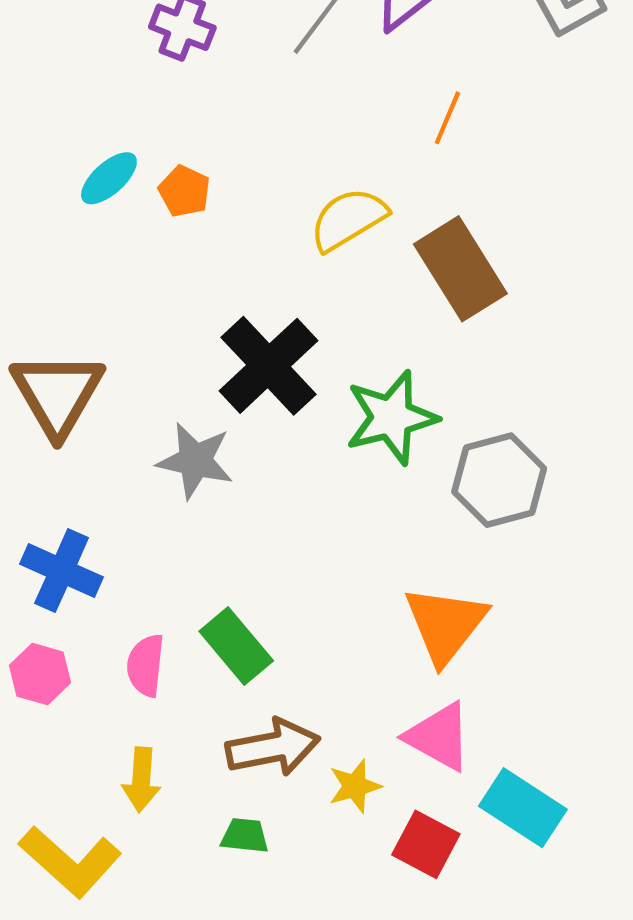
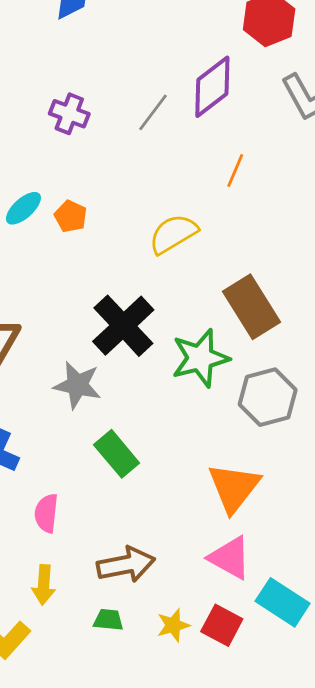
brown rectangle: (460, 269) -> (251, 307), moved
green rectangle: (236, 646) -> (117, 454), moved
yellow star: (355, 786) -> (173, 625), moved

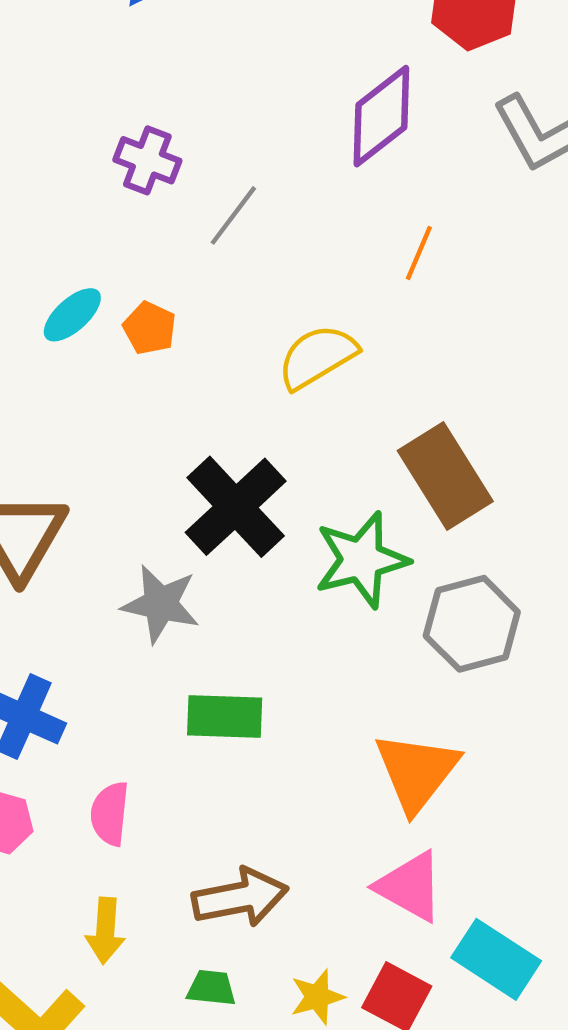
gray line: (153, 112) -> (233, 215), moved
green rectangle: (117, 454) -> (225, 716), turned -48

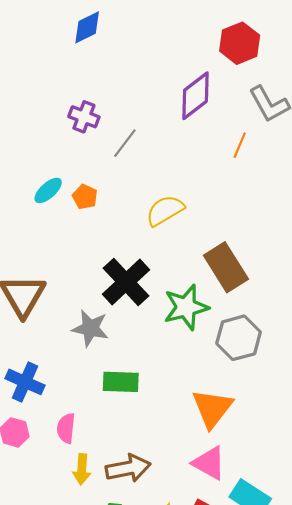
orange line: (419, 253) -> (240, 145), moved
yellow arrow: (105, 931) -> (82, 469), moved

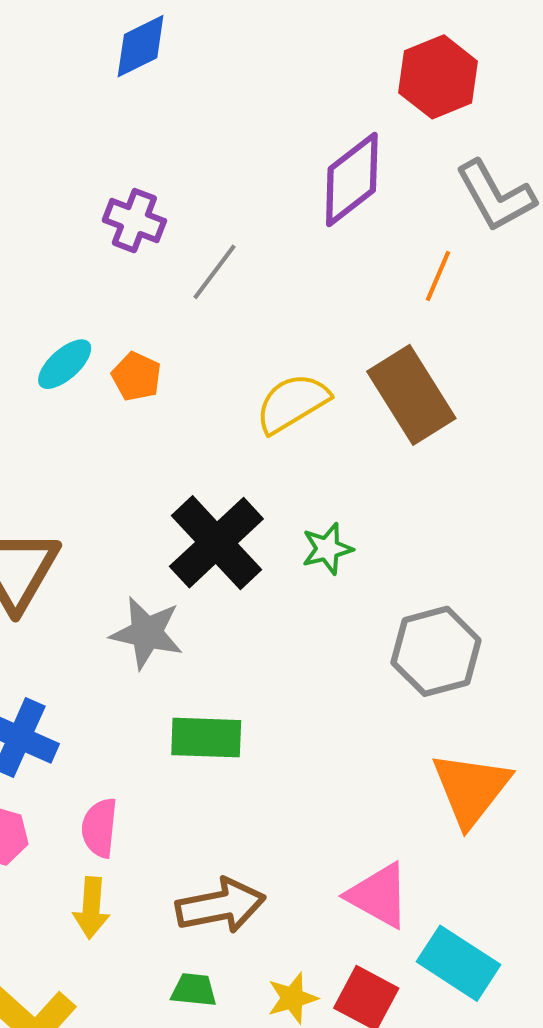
brown rectangle: (226, 267) -> (411, 395), moved
green star: (186, 307) -> (327, 549), moved, size x0.6
orange triangle: (212, 408) -> (471, 789), moved
yellow arrow: (82, 469) -> (91, 908), moved

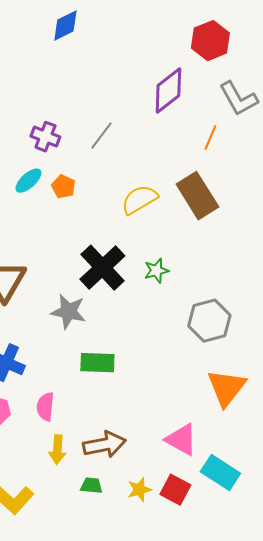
purple cross: (134, 221) -> (45, 137), moved
yellow arrow: (91, 908) -> (57, 450), moved

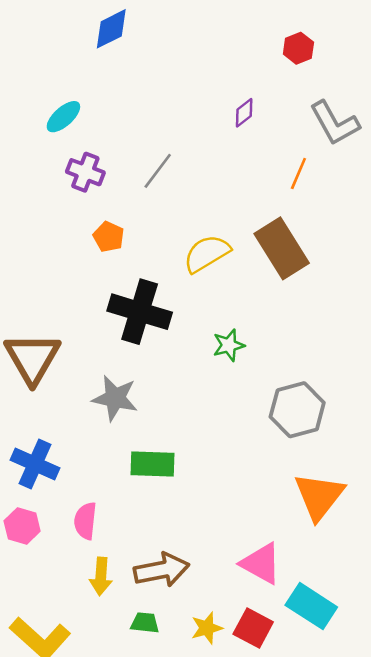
red hexagon: (210, 41) -> (298, 48), size x0.6
purple diamond: (168, 91) -> (244, 113), size x0.5
cyan ellipse: (28, 181) -> (63, 117), moved
black cross: (102, 268) -> (140, 312), moved, turned -30

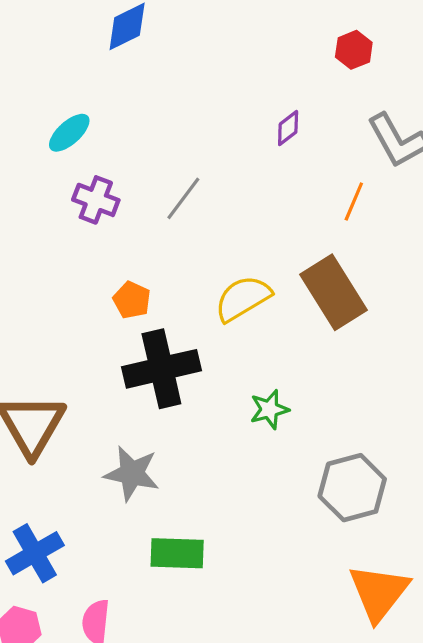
orange pentagon: (109, 237) -> (132, 300), moved
black cross: (140, 312) -> (161, 369), turned -30
blue cross: (35, 464) -> (35, 553), turned 36

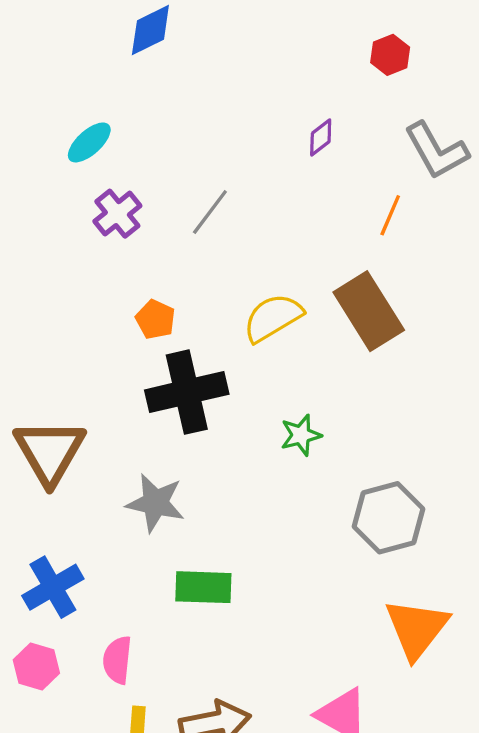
purple cross: (96, 200) -> (117, 214), turned 30

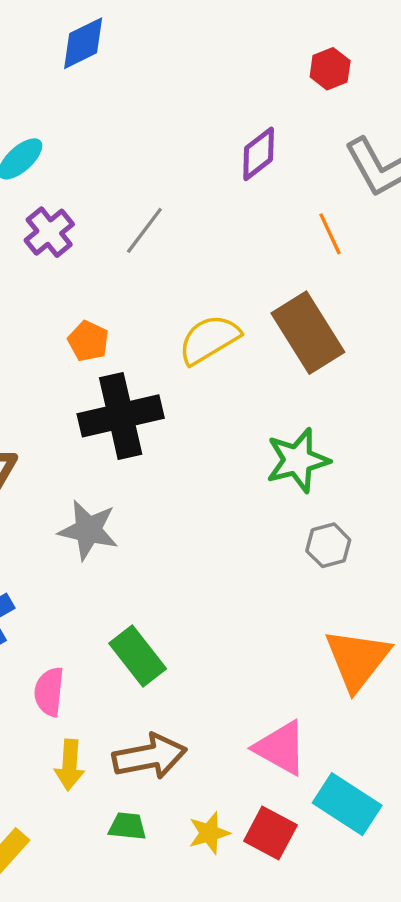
purple diamond: (321, 137) -> (259, 154), size x1.4
orange line: (390, 215) -> (330, 234), turned -48
green star: (301, 435) -> (298, 460), moved, size x1.5
gray hexagon: (389, 518) -> (328, 545), size x0.6
green rectangle: (203, 587) -> (138, 656), moved, turned 50

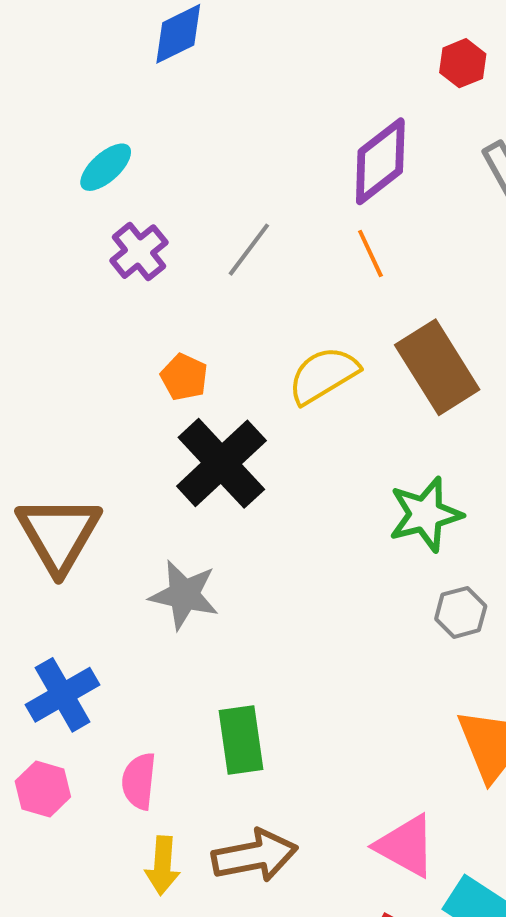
purple diamond: (259, 154) -> (380, 161), size x1.4
orange line: (330, 234) -> (370, 253), moved
black cross: (121, 416) -> (221, 463), turned -30
green rectangle: (138, 656) -> (241, 740), turned 30

